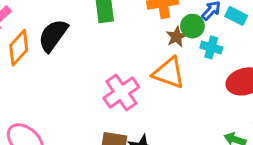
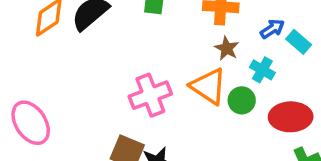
green circle: (192, 26) -> (242, 100), moved
brown star: (176, 37) -> (227, 48), turned -30

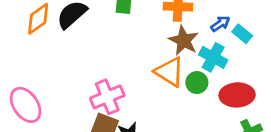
brown star: (227, 48) -> (184, 41), size x1.5
cyan cross: (262, 70) -> (213, 57), size x1.4
pink cross: (150, 95) -> (107, 97), moved

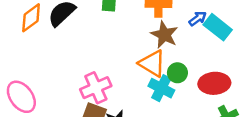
cyan rectangle: (242, 34) -> (218, 27), size x1.5
cyan cross: (213, 57) -> (161, 88), moved

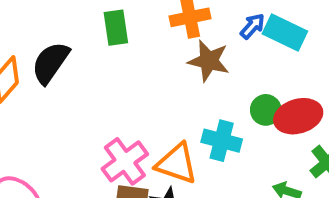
orange triangle: (152, 64) -> (177, 164), moved
green circle: (177, 73) -> (266, 110), moved

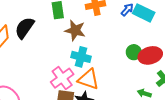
brown star: (209, 61) -> (75, 30), moved
cyan cross: (222, 141) -> (81, 57), moved

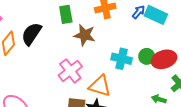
cyan cross: (81, 57) -> (122, 59), moved
pink cross: (62, 78) -> (70, 71), moved

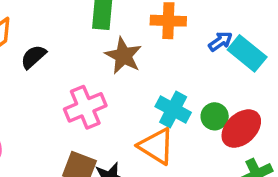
black semicircle: (31, 34) -> (33, 57), moved, size x0.7
red ellipse: (164, 59) -> (241, 129), turned -40
orange triangle: (100, 86) -> (156, 146), moved

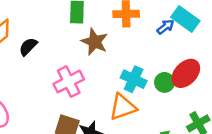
cyan rectangle: (247, 53) -> (185, 19), moved
red ellipse: (241, 129) -> (186, 73), moved
orange triangle: (156, 146) -> (123, 107), turned -48

